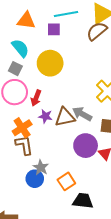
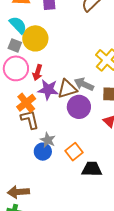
yellow circle: (50, 63) -> (35, 38), moved
purple star: (45, 116) -> (48, 90), size x1.5
purple circle: (86, 146) -> (79, 107), moved

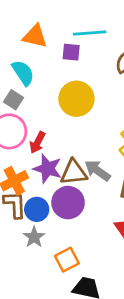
yellow circle: (35, 38) -> (76, 99), moved
purple circle: (79, 107) -> (68, 203), moved
blue circle: (43, 152) -> (37, 209), moved

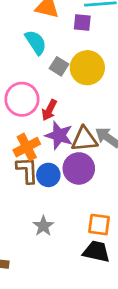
gray square: (14, 100) -> (59, 66), moved
gray star: (34, 237) -> (43, 226), moved
orange square: (67, 260) -> (99, 225), moved, turned 35

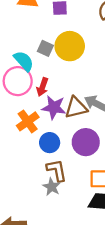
cyan semicircle: (36, 42) -> (24, 61), moved
purple circle: (79, 168) -> (86, 142), moved
brown L-shape: (27, 170) -> (57, 170), moved

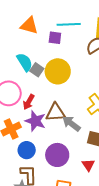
cyan semicircle: (24, 61) -> (25, 62), moved
brown triangle: (76, 108) -> (56, 112), moved

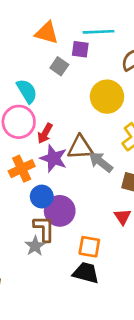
cyan semicircle: (25, 62) -> (27, 91), moved
gray square: (37, 70) -> (59, 66), moved
yellow circle: (58, 71) -> (107, 97), moved
purple circle: (57, 155) -> (60, 211), moved

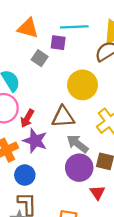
brown triangle: (80, 147) -> (63, 117), moved
purple circle: (60, 211) -> (79, 168), moved

